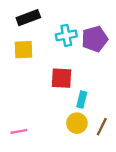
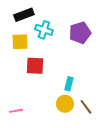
cyan cross: (66, 35) -> (44, 30), moved, turned 30
red square: (62, 78) -> (35, 66), moved
brown line: (102, 127) -> (86, 107), turned -63

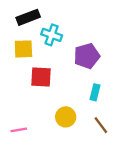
purple pentagon: (80, 33) -> (87, 56), moved
cyan rectangle: (69, 84) -> (95, 92), moved
yellow circle: (65, 104) -> (66, 117), moved

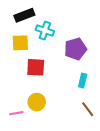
yellow circle: (66, 117) -> (37, 102), moved

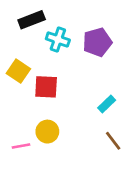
yellow square: (20, 43) -> (18, 71), moved, turned 36
purple pentagon: (75, 49) -> (97, 42), moved
cyan rectangle: (83, 81) -> (107, 104), turned 32

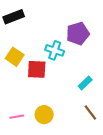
black rectangle: (32, 20) -> (14, 17), moved
cyan cross: (58, 39) -> (55, 50), moved
yellow circle: (47, 132) -> (44, 115), moved

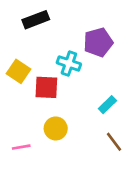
black rectangle: (14, 17) -> (36, 20), moved
yellow circle: (44, 115) -> (56, 128), moved

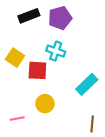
purple pentagon: (98, 42) -> (60, 18), moved
cyan rectangle: (107, 105) -> (87, 84), size x1.5
brown line: (114, 142) -> (92, 124), moved, turned 42

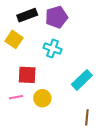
yellow square: (15, 58) -> (14, 39), moved
red square: (37, 70) -> (27, 75), moved
pink line: (17, 119) -> (16, 97), moved

